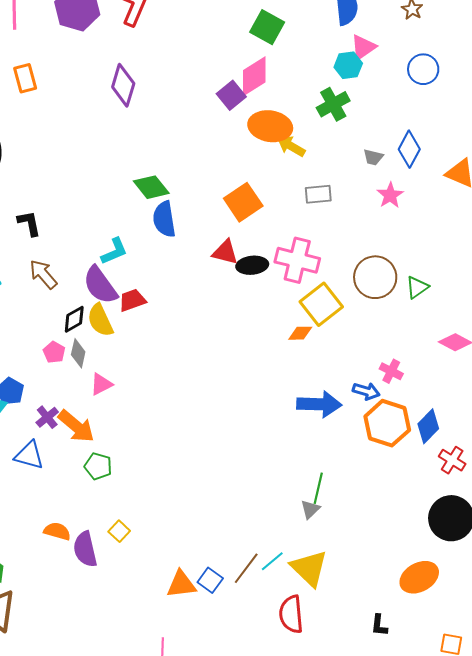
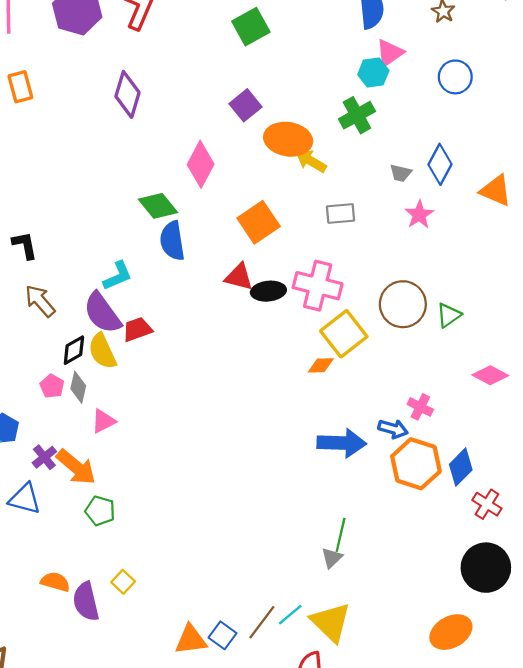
green square: (267, 27) -> (251, 27), moved, turned 32
pink diamond: (254, 76) -> (201, 164), moved, turned -30

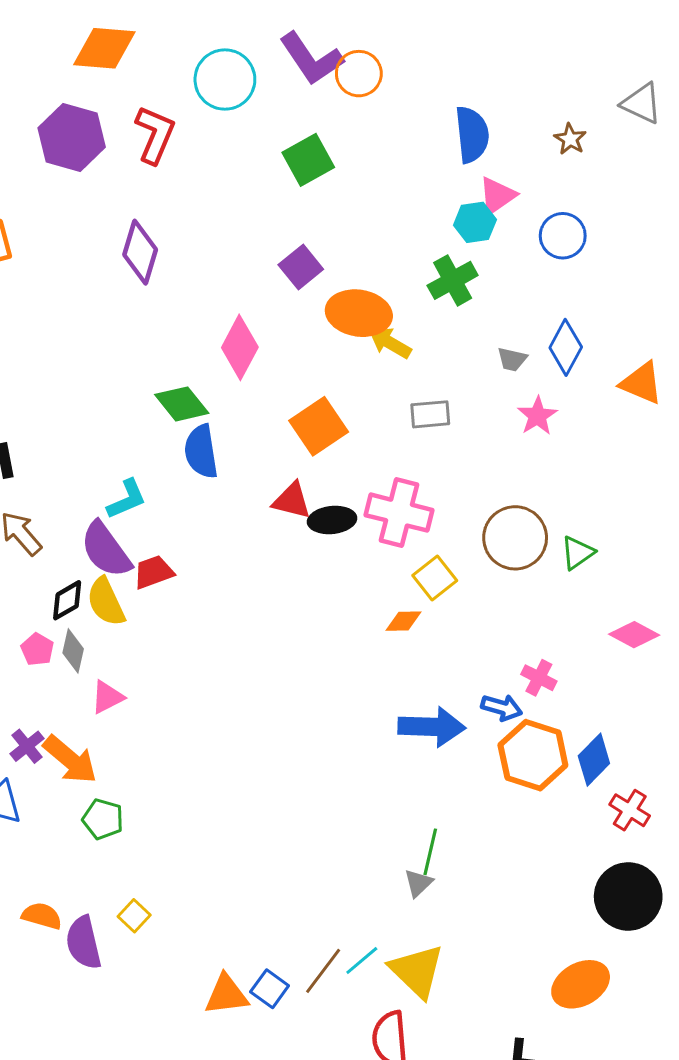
blue circle: (455, 77) -> (563, 236), moved
yellow square: (344, 334) -> (435, 578), size x0.7

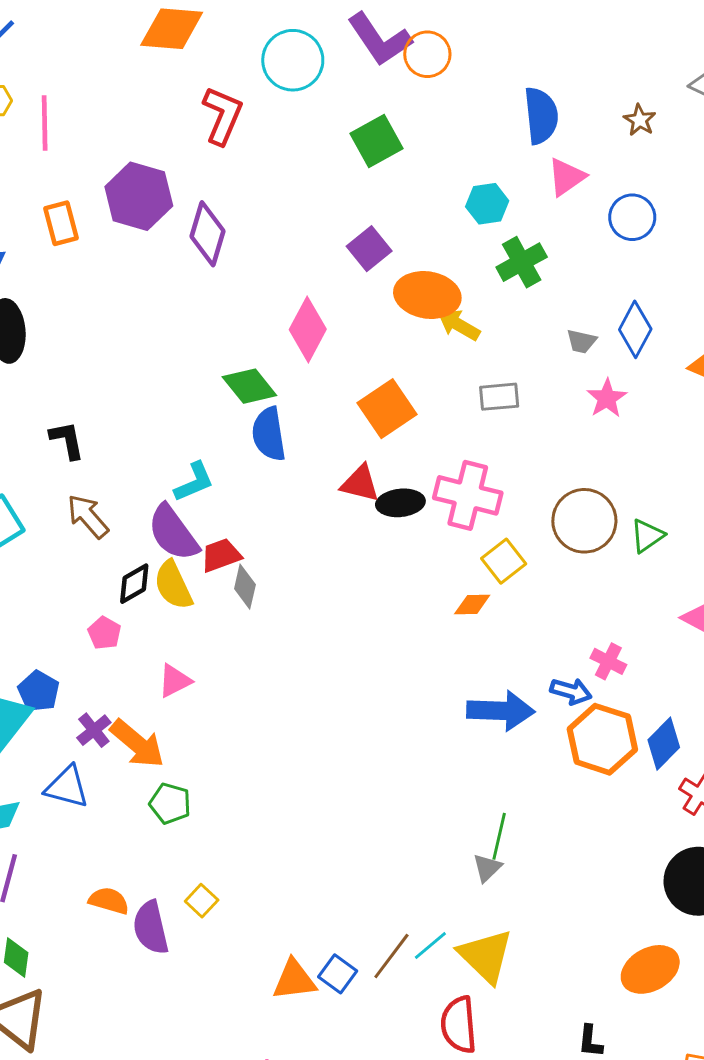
purple hexagon: (72, 138) -> (139, 196), moved
cyan hexagon: (475, 222) -> (487, 204), moved
gray diamond: (73, 651) -> (245, 587), moved

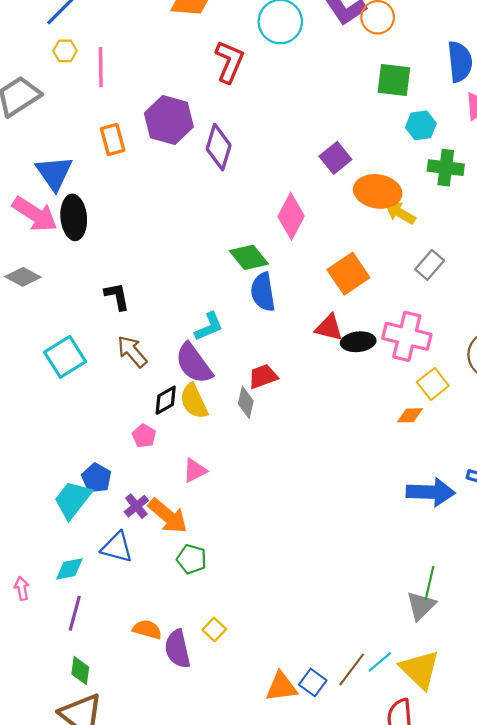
green square: (377, 141) -> (394, 80), moved, turned 36
green cross: (522, 262) -> (446, 168), turned 36
gray rectangle: (499, 397) -> (430, 265), turned -44
red trapezoid: (221, 555) -> (263, 376), moved
gray triangle: (487, 868) -> (421, 606), size x1.4

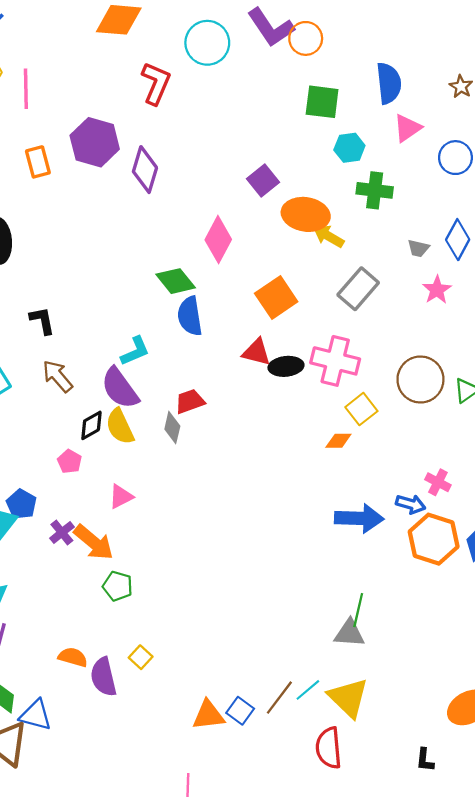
gray rectangle: (430, 265) -> (358, 289), size x1.4
blue triangle: (117, 547) -> (36, 715), moved
gray triangle: (421, 606) -> (349, 633), turned 48

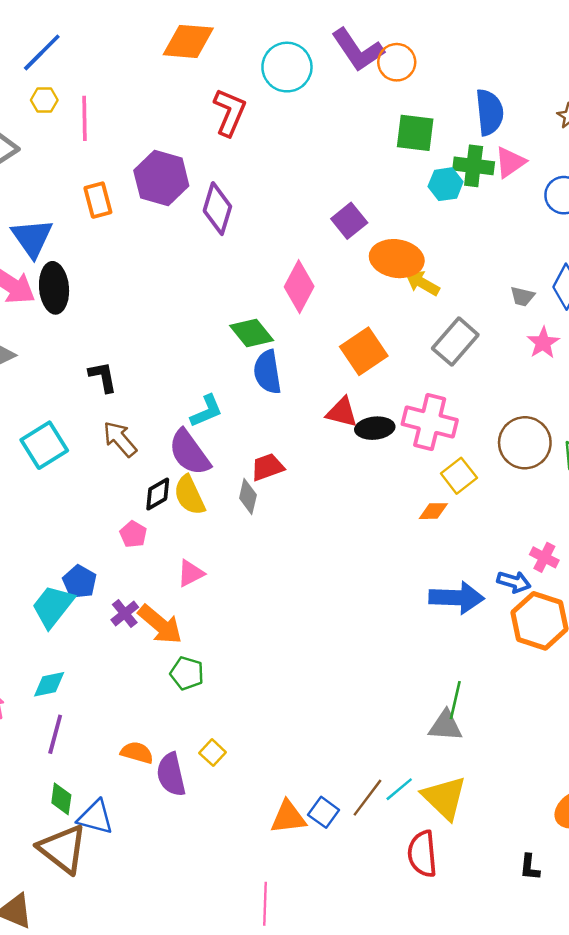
green cross: (375, 190) -> (474, 166), moved

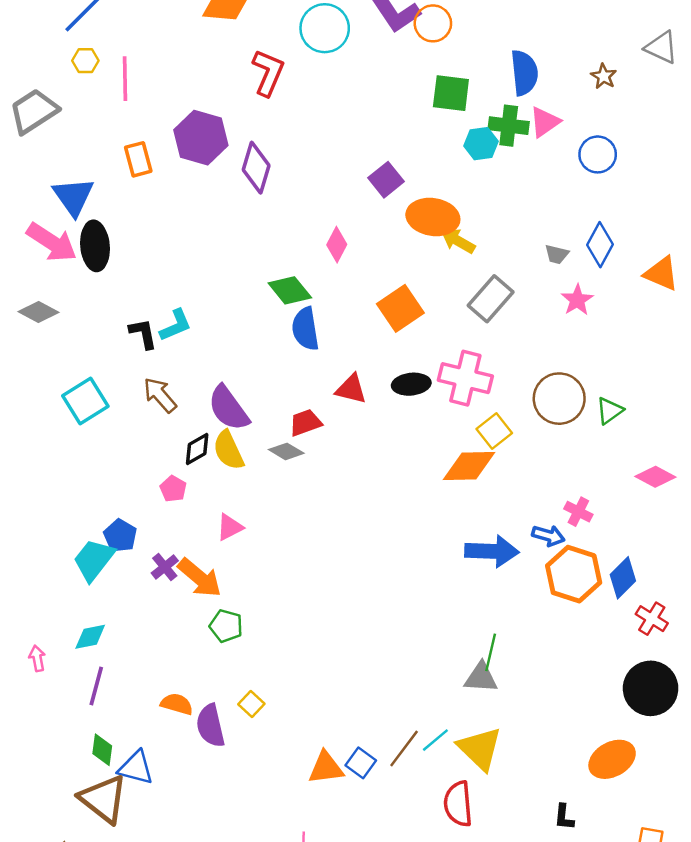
pink diamond: (299, 287) -> (337, 245), size x0.7
cyan L-shape: (206, 411) -> (176, 325), moved
red triangle: (342, 412) -> (351, 389), moved
gray diamond: (248, 496) -> (286, 451), turned -72
orange diamond: (433, 511) -> (469, 466), size x1.8

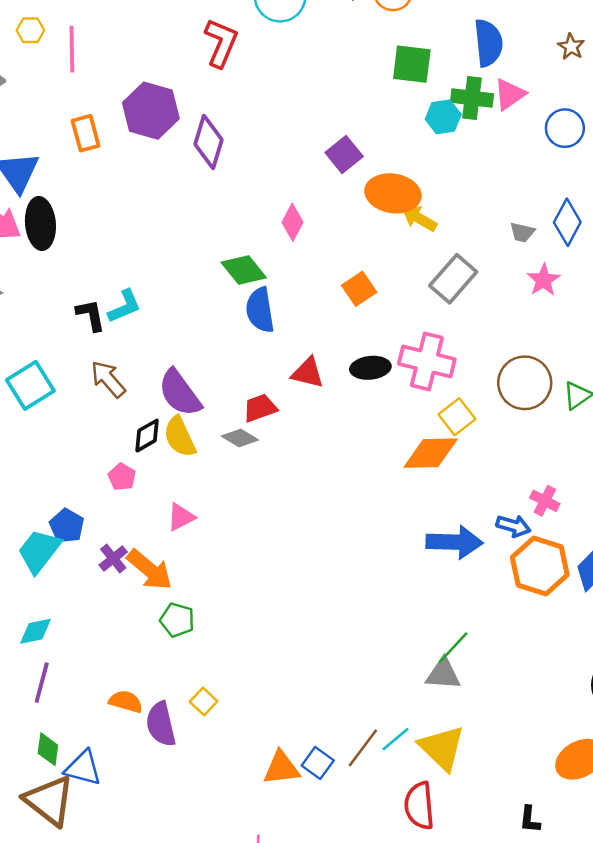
orange square: (400, 308) -> (359, 289), size x0.7
green line: (491, 652) -> (453, 648), turned 30

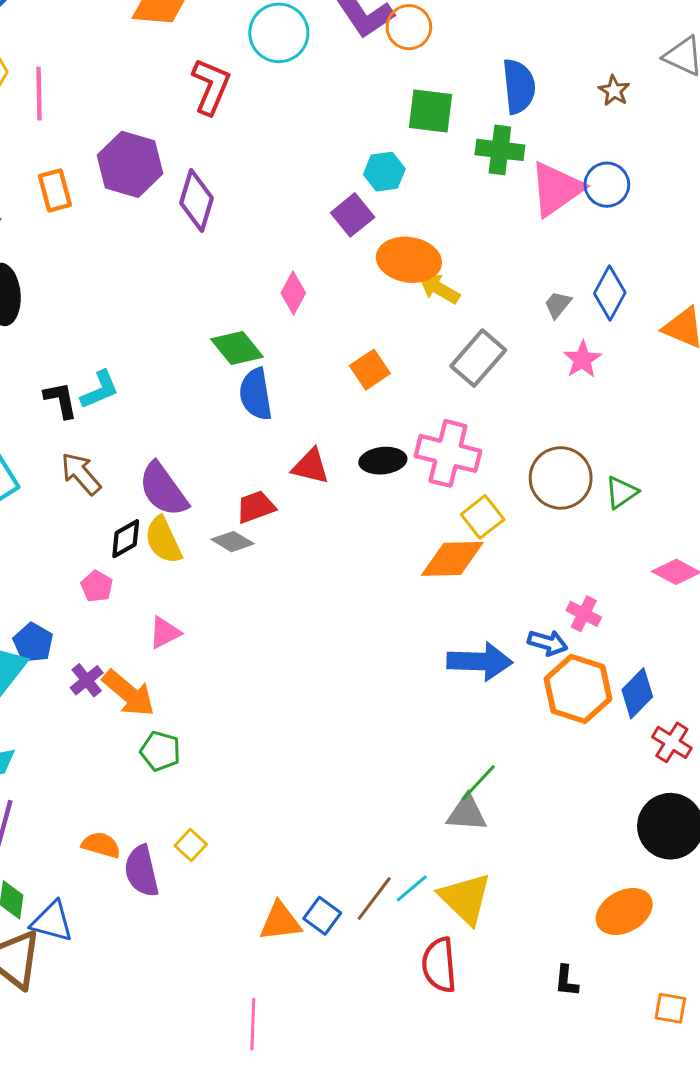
pink triangle: (510, 94) -> (556, 189), moved, size x1.5
cyan hexagon: (443, 117) -> (384, 172), moved
gray trapezoid: (522, 232) -> (558, 305), turned 116

